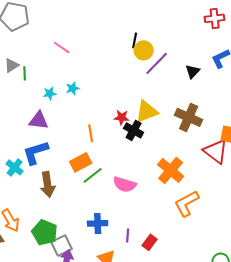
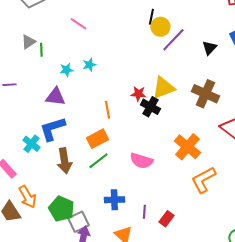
green line: (93, 175) -> (98, 161), moved

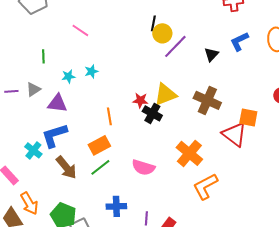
gray triangle: (28, 42) -> (33, 89), moved
brown arrow: (64, 161) -> (66, 167), turned -30

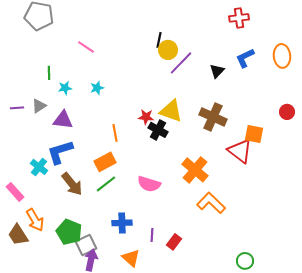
cyan star: (68, 76) -> (65, 88), moved
yellow triangle: (165, 94) -> (171, 111), turned 40
orange L-shape: (205, 186) -> (211, 203), turned 72

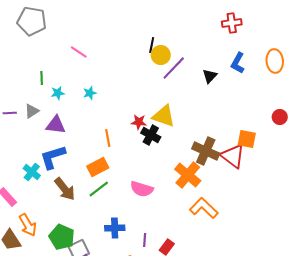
blue L-shape: (245, 58) -> (238, 63), turned -35
brown cross: (213, 117) -> (206, 151), moved

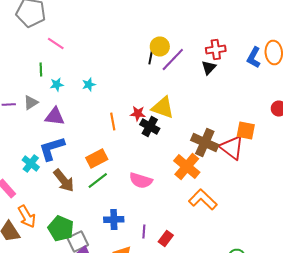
red cross: (232, 23) -> (216, 50), moved
black line: (152, 45) -> (151, 56), moved
pink line: (79, 52) -> (56, 44), moved
blue L-shape: (238, 63) -> (254, 58), moved
orange line: (108, 138) -> (113, 122), moved

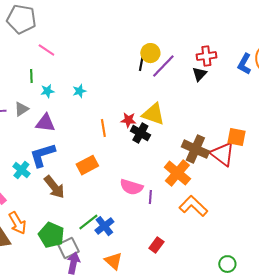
green line: (98, 180) -> (88, 222), moved
blue cross: (114, 220) -> (104, 226), turned -36
purple line: (144, 232) -> (150, 197), moved

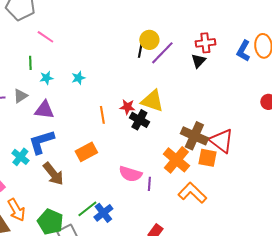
orange square: (236, 137) -> (207, 158), moved

